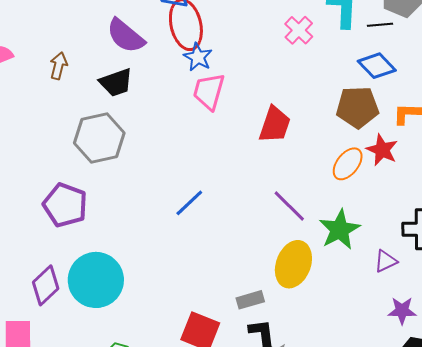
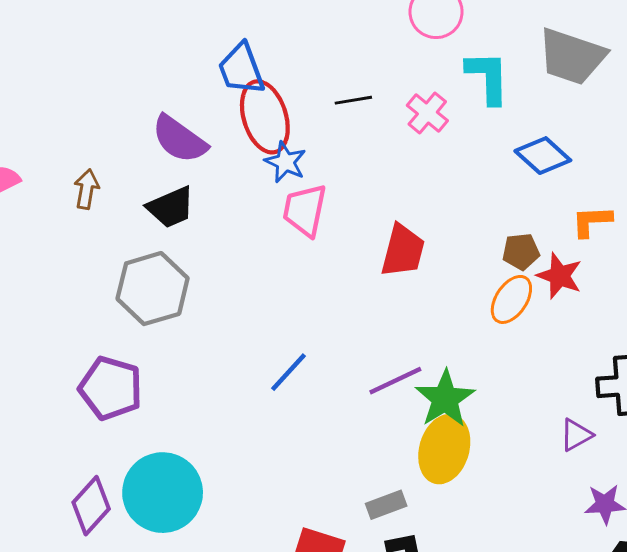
black line: (380, 25) -> (353, 100), moved
brown pentagon: (357, 107) -> (521, 252), moved, size x0.6
purple line: (289, 206) -> (395, 381), moved, turned -66
green star: (340, 230) -> (445, 399), moved

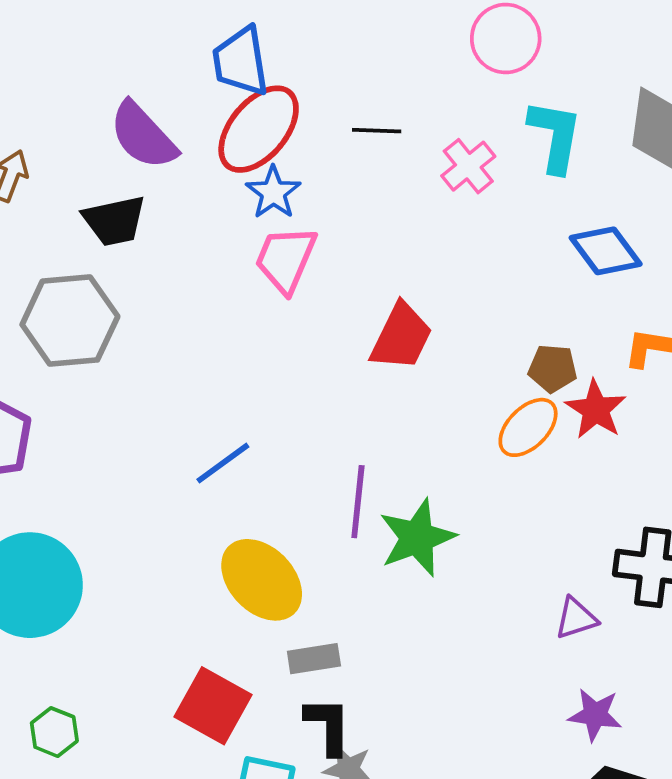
red ellipse: (265, 117) -> (259, 129), turned 46
purple line: (395, 381) -> (358, 502), turned -70
yellow ellipse: (444, 449) -> (262, 580), moved, turned -72

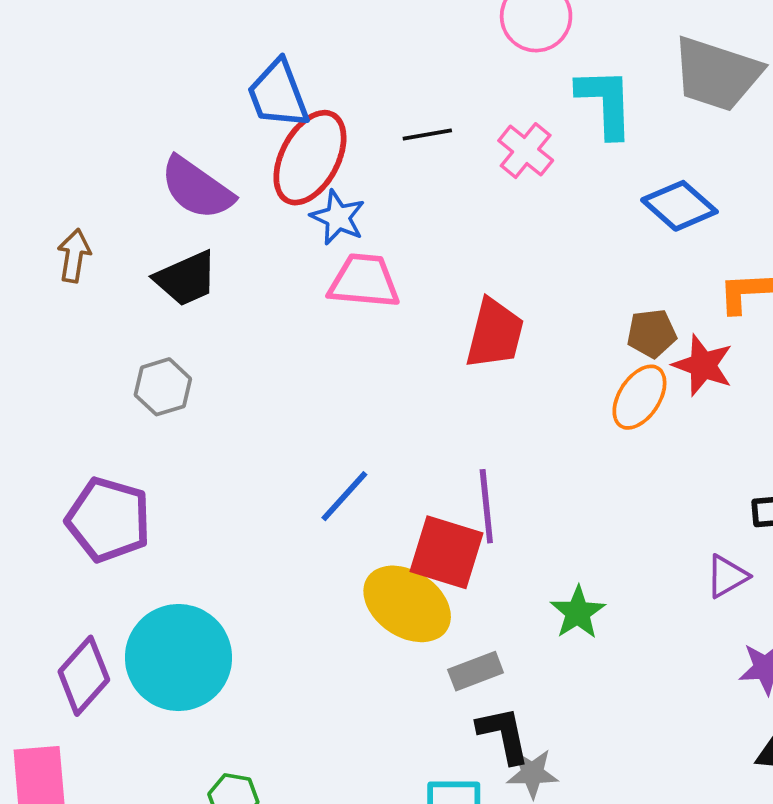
pink trapezoid: (286, 259) -> (364, 281), turned 84
gray hexagon: (70, 321) -> (163, 387), size x0.6
green star: (417, 538) -> (578, 612), moved, size x0.7
red square: (213, 706) -> (447, 552), moved

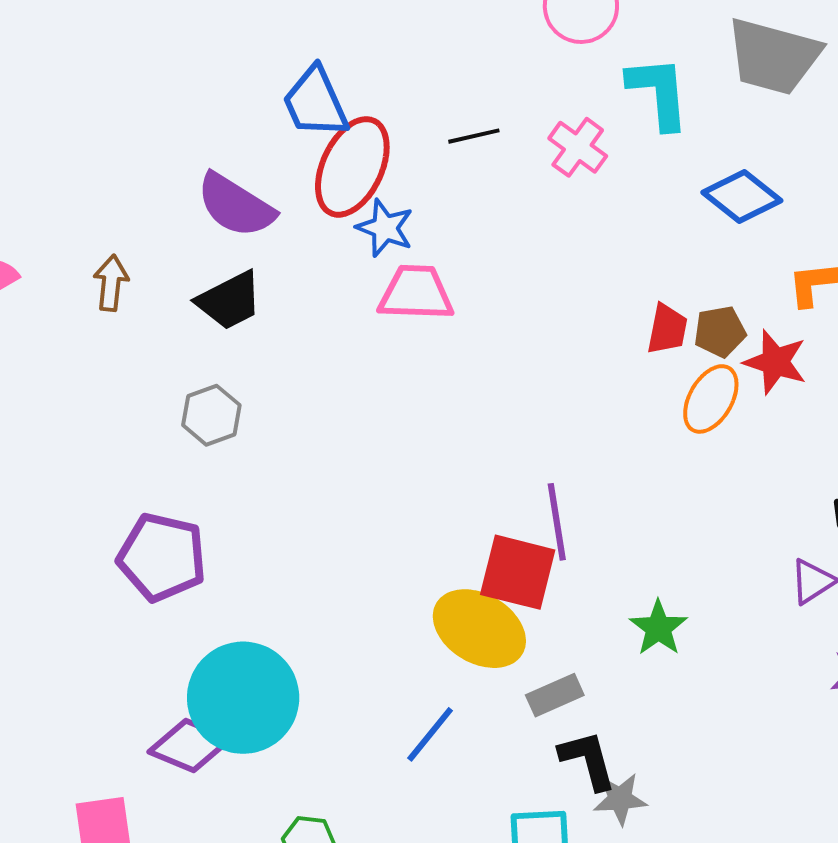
red trapezoid: (495, 334) -> (667, 329), moved, size x0.7
blue line: (344, 496) -> (430, 734), moved
purple diamond: (84, 676) -> (190, 746), moved, turned 74

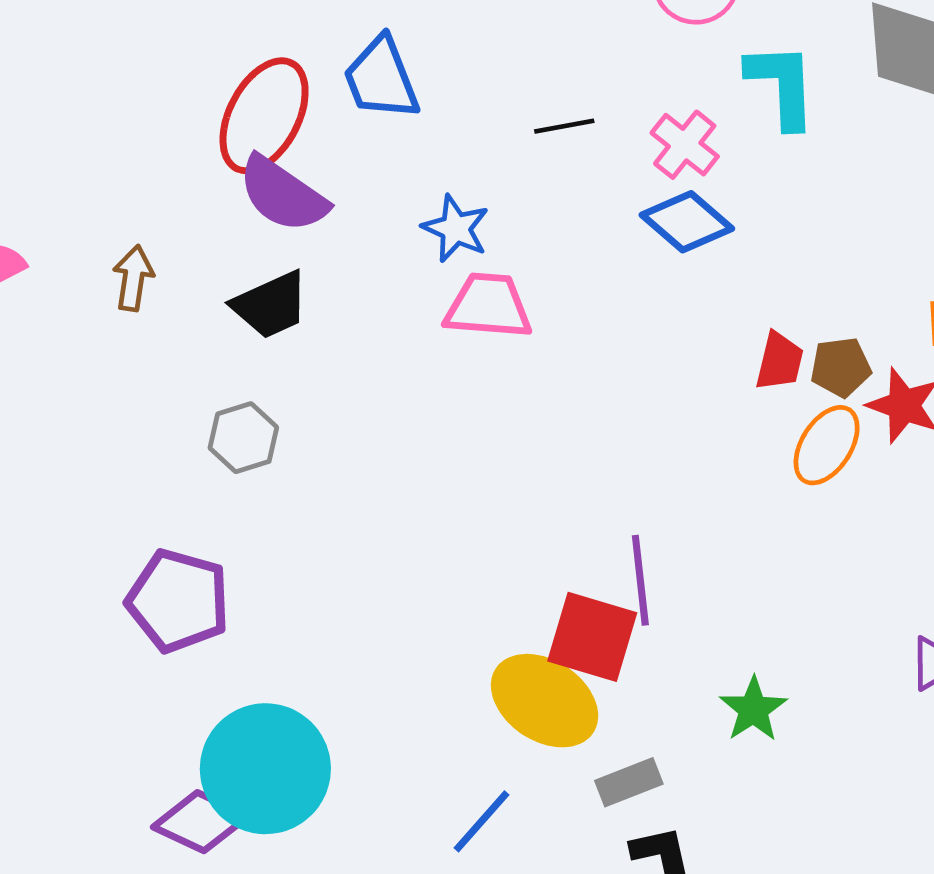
red ellipse: (352, 167) -> (264, 116), moved
blue diamond: (742, 196) -> (687, 222), moved

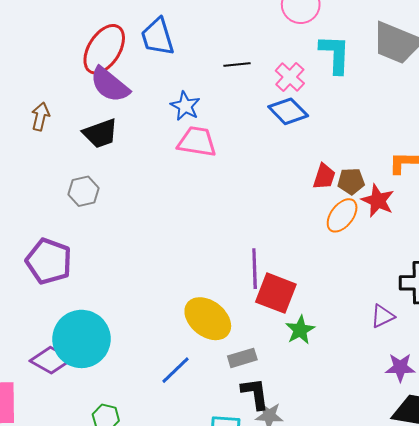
red square: (592, 637) -> (276, 293), moved

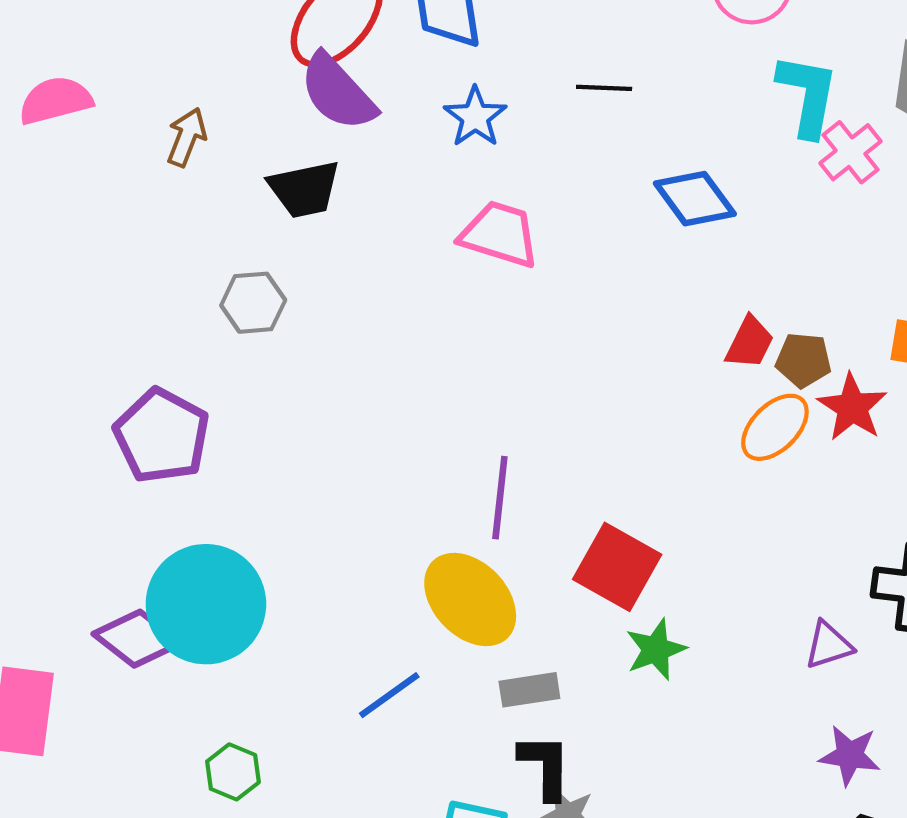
pink cross: (290, 77) -> (850, 152), moved
blue star: (185, 106) -> (475, 117), moved
purple line: (255, 269) -> (500, 498), moved

